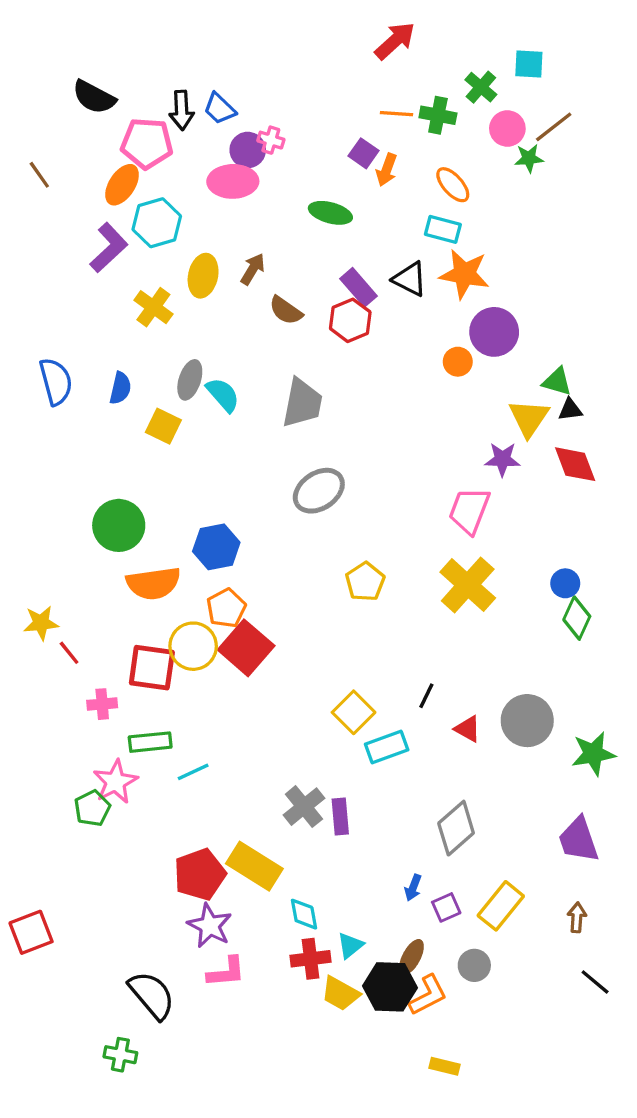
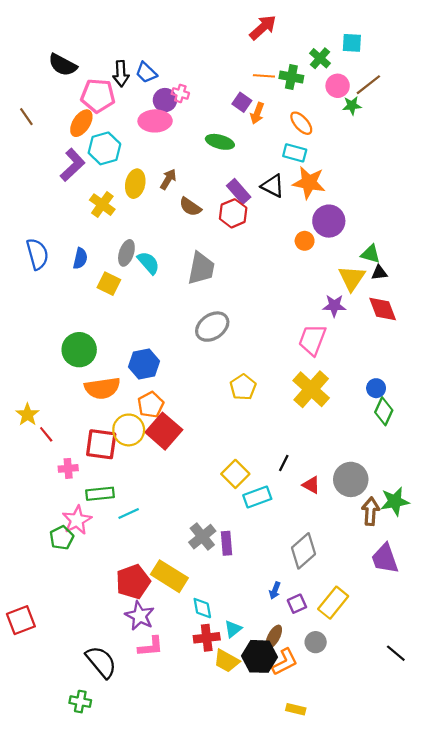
yellow star: (41, 623) -> (27, 415), turned -30
brown arrow: (577, 917) -> (371, 511), moved, size x1.4

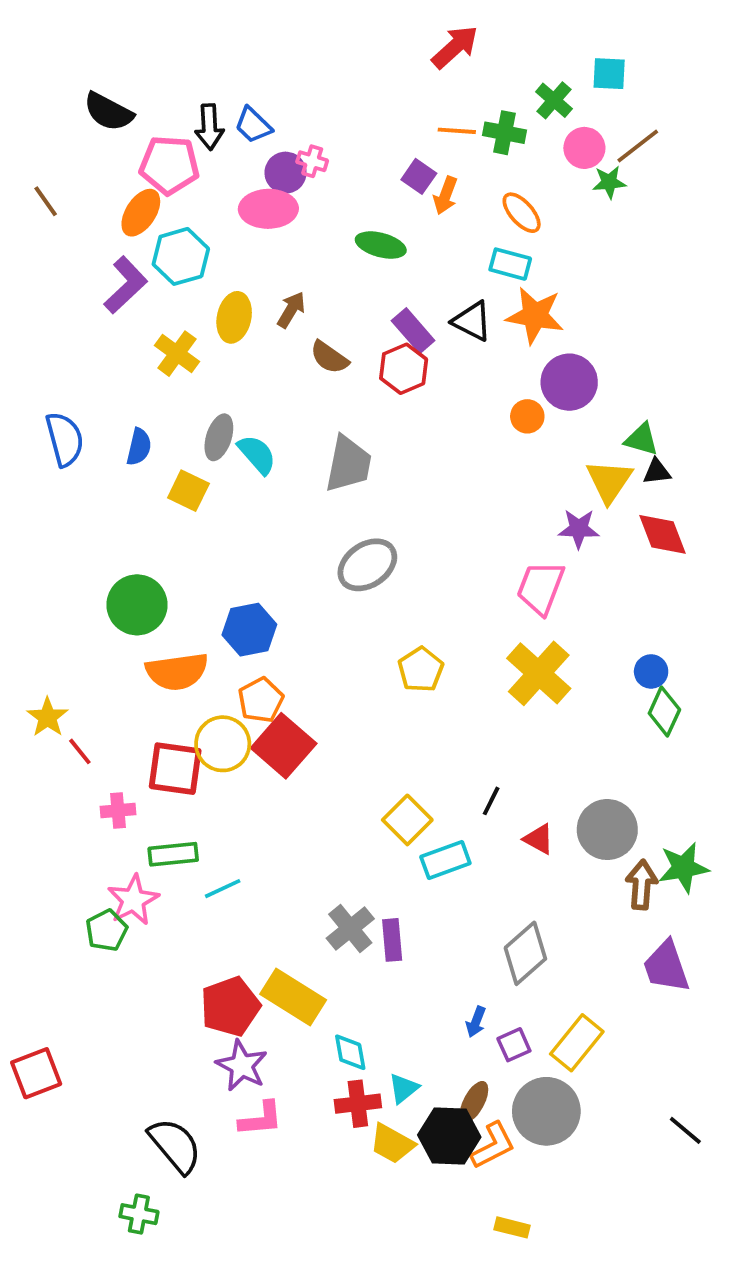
gray circle: (316, 642) -> (546, 1111), size x1.8

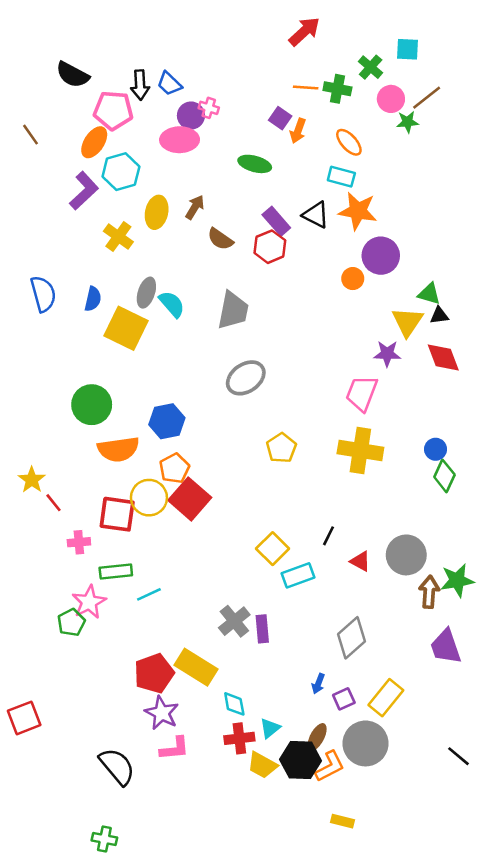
yellow square: (188, 491) -> (126, 328), size x1.6
yellow cross: (539, 673) -> (360, 450), turned -33
green cross: (139, 1214) -> (104, 839), moved

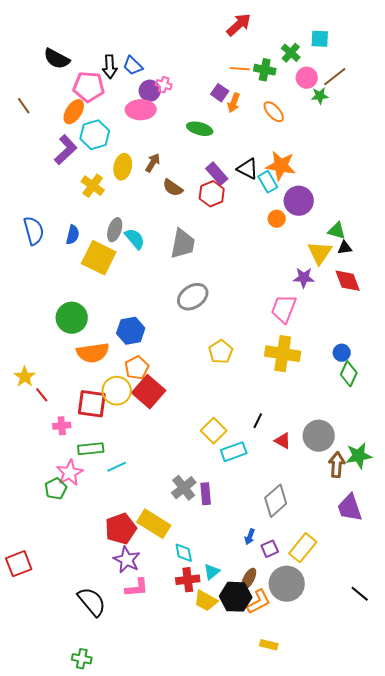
cyan rectangle: (341, 177) -> (268, 182), moved, turned 45

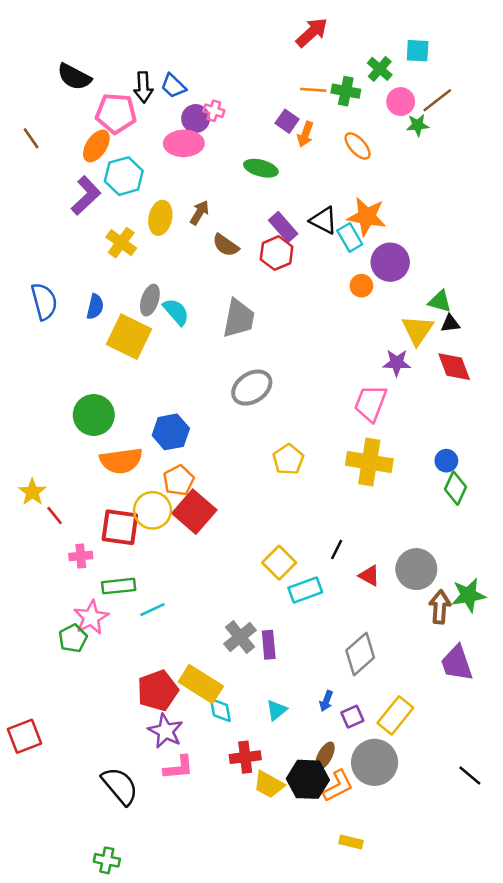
cyan diamond: (184, 553) -> (220, 710), moved
cyan triangle: (212, 572) -> (277, 710), moved

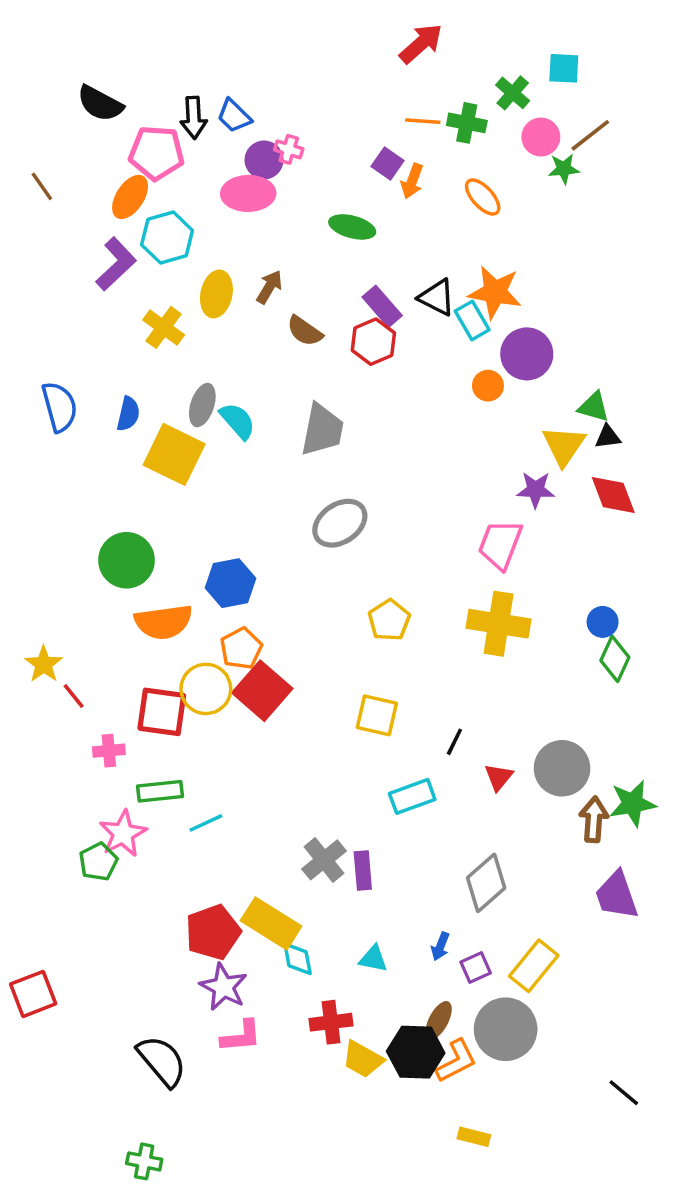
yellow square: (279, 563) -> (377, 715), moved, turned -32
red triangle: (369, 576) -> (499, 777), turned 40
cyan triangle: (277, 710) -> (373, 959), turned 50
black line: (470, 775) -> (624, 1093), moved

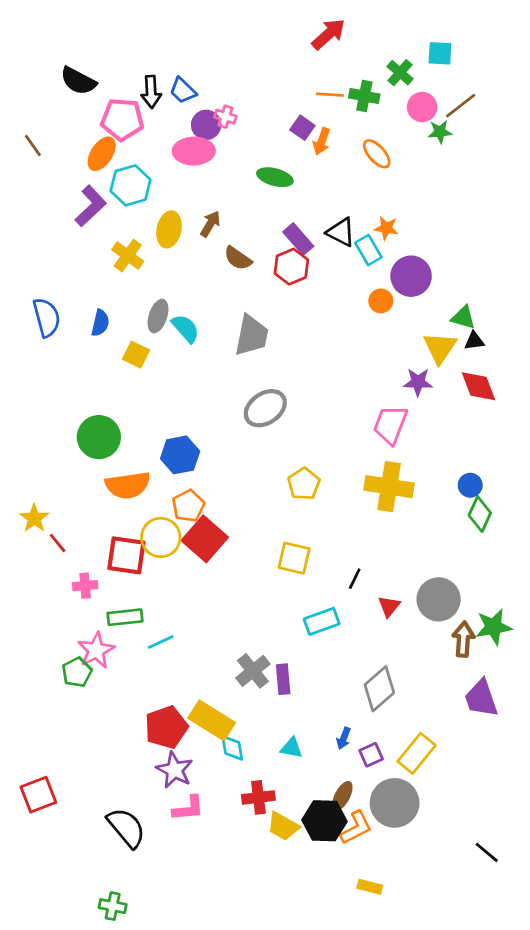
orange star: (495, 292) -> (386, 228), size x0.6
yellow square: (174, 454) -> (136, 355), size x0.6
red square: (33, 994) -> (38, 795), moved

